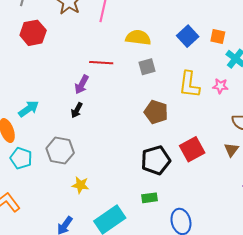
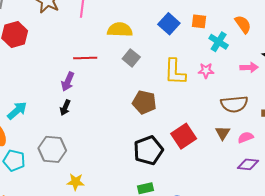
gray square: (147, 67) -> (131, 58), turned -30

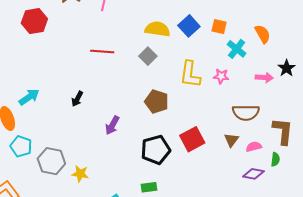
yellow semicircle: (120, 30) -> (157, 29), moved
purple arrow: (68, 82) -> (112, 125), moved
gray hexagon: (52, 149) -> (51, 161), moved

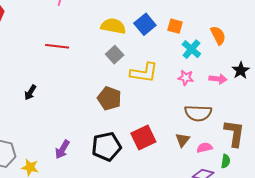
gray square: (148, 56) -> (115, 55), moved
yellow L-shape: (190, 74) -> (144, 73), turned -92
pink star: (221, 76) -> (186, 78), moved
purple arrow: (112, 125) -> (62, 149), moved

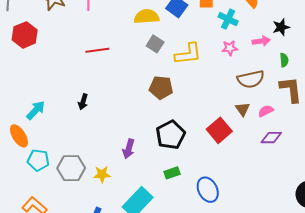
black star: (241, 70) -> (281, 27), turned 30
red square: (143, 137) -> (219, 130), moved
green semicircle: (226, 161) -> (284, 60), moved

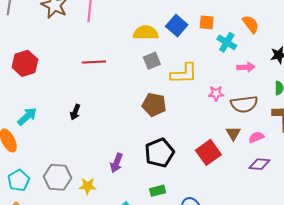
red hexagon: (25, 35) -> (25, 63), moved
pink arrow: (261, 41) -> (246, 67), moved
gray square: (155, 44) -> (152, 61), turned 30
pink star: (230, 48) -> (216, 93), moved
cyan pentagon: (38, 160) -> (19, 180), moved, turned 30

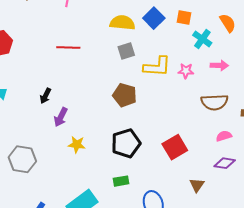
pink star: (216, 93) -> (186, 71), moved
brown triangle: (233, 133) -> (197, 185), moved
purple arrow: (116, 163) -> (61, 117), moved
yellow star: (88, 186) -> (77, 144), moved

